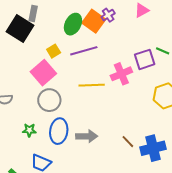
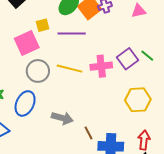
purple square: (145, 59) -> (128, 59), turned -35
gray circle: (49, 100) -> (38, 71), moved
gray arrow: (87, 136) -> (62, 118), moved

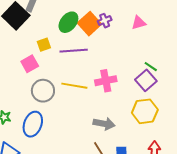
pink square: (27, 43) -> (30, 64), size x0.7
purple square: (128, 59) -> (146, 80), moved
gray arrow: (62, 118) -> (104, 124), moved

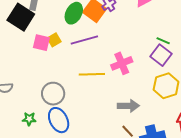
pink square: (30, 64) -> (41, 43), moved, turned -36
gray circle: (43, 91) -> (53, 94), moved
blue ellipse: (33, 124) -> (59, 120), turned -35

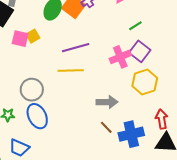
purple line: (84, 40) -> (76, 48), moved
green line: (163, 41) -> (135, 26), moved, turned -56
pink cross: (122, 63) -> (120, 57), moved

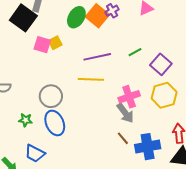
green line: (135, 26) -> (135, 52), moved
pink cross: (120, 57) -> (129, 97), moved
gray arrow: (107, 102) -> (125, 113), turned 50

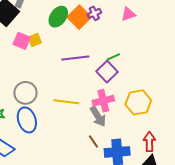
purple square: (161, 64) -> (107, 72), moved
yellow line: (91, 79) -> (66, 102), moved

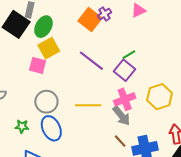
green ellipse: (58, 17) -> (43, 27), moved
yellow square: (35, 40) -> (49, 48), size x1.5
pink square: (22, 41) -> (38, 65), moved
purple line: (75, 58) -> (91, 61), turned 52

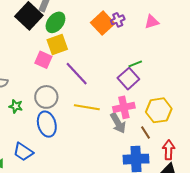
purple line: (91, 61) -> (77, 74), moved
green star: (22, 126) -> (16, 106), moved
brown line: (120, 141) -> (145, 133), moved

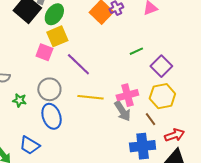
purple square: (128, 79) -> (161, 66), moved
red arrow: (169, 150) -> (175, 135), turned 72

